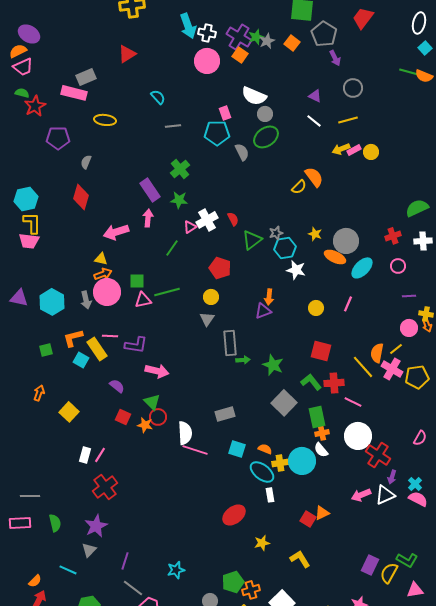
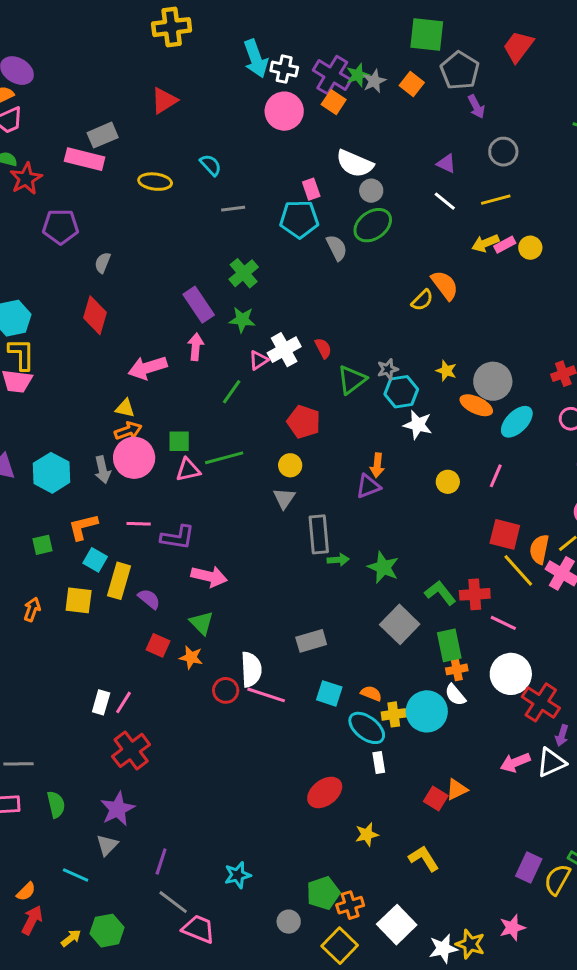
yellow ellipse: (105, 120) -> (155, 182), moved
yellow rectangle: (97, 349) -> (119, 581), moved, turned 50
red square: (321, 351) -> (505, 534), moved
yellow square: (69, 412) -> (79, 600), moved, turned -36
red circle: (158, 417) -> (226, 690), moved

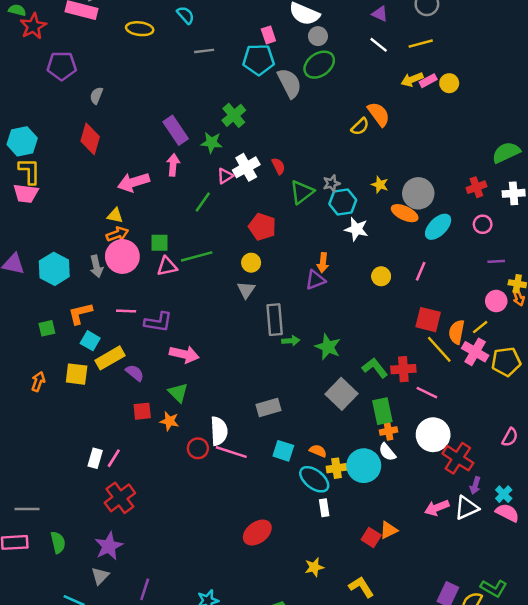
gray semicircle: (337, 248) -> (289, 83), size x1.4
green cross: (244, 273) -> (234, 115), moved
yellow rectangle: (119, 581) -> (110, 358), turned 44
red square: (158, 645) -> (142, 411), turned -30
red ellipse: (325, 792) -> (257, 533), moved

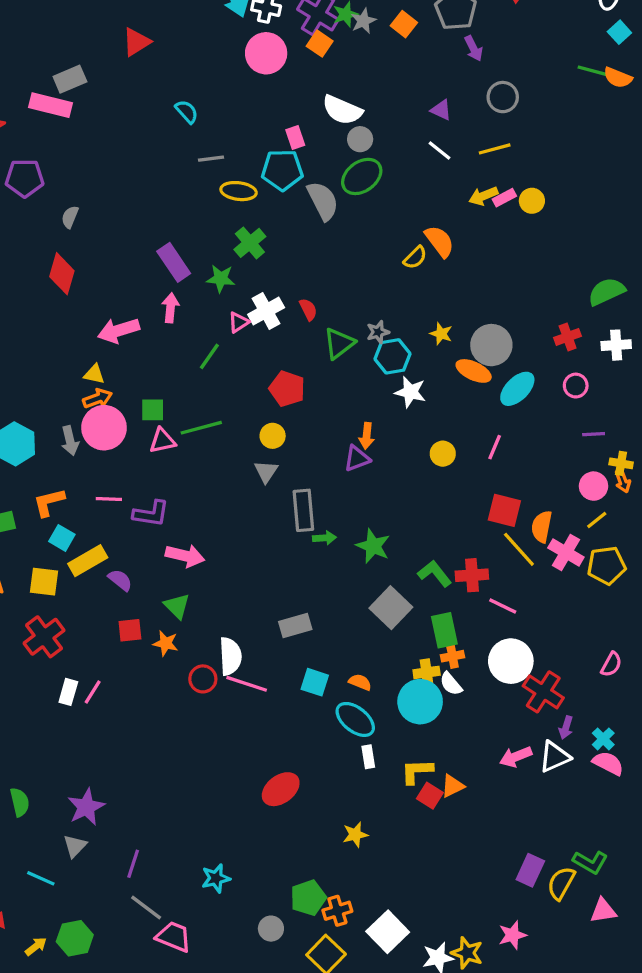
yellow ellipse: (140, 29) -> (239, 191), moved
yellow line: (480, 327) -> (597, 520), moved
yellow cross: (337, 468) -> (427, 672), moved
red cross: (120, 498) -> (44, 637), moved
yellow L-shape: (361, 587) -> (417, 771), moved, turned -60

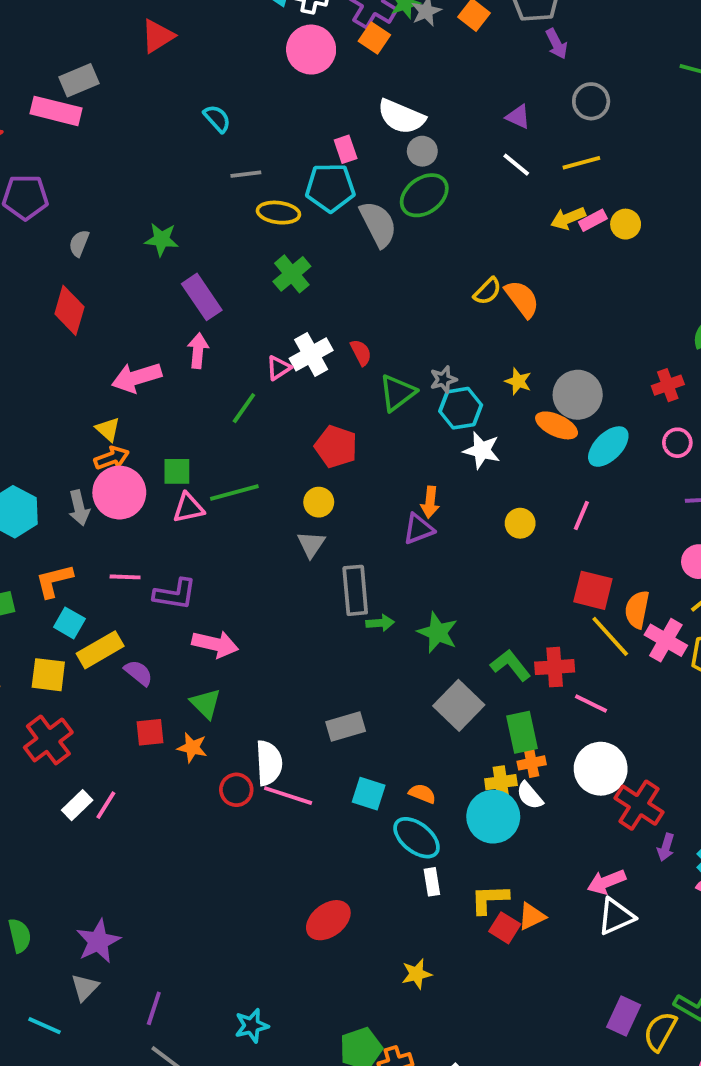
orange semicircle: (440, 241) -> (522, 299), moved
green star: (221, 279) -> (161, 239), moved
yellow triangle: (94, 374) -> (108, 429), turned 30
white rectangle: (68, 692) -> (77, 805), turned 30
white triangle: (555, 757) -> (616, 916), moved

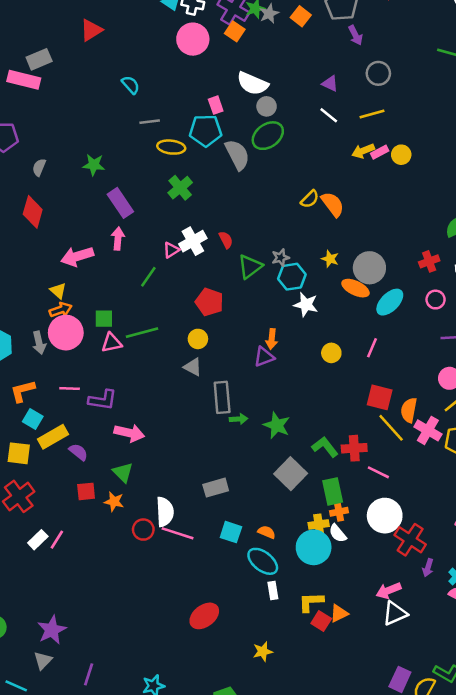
gray triangle: (311, 544) -> (193, 367), turned -36

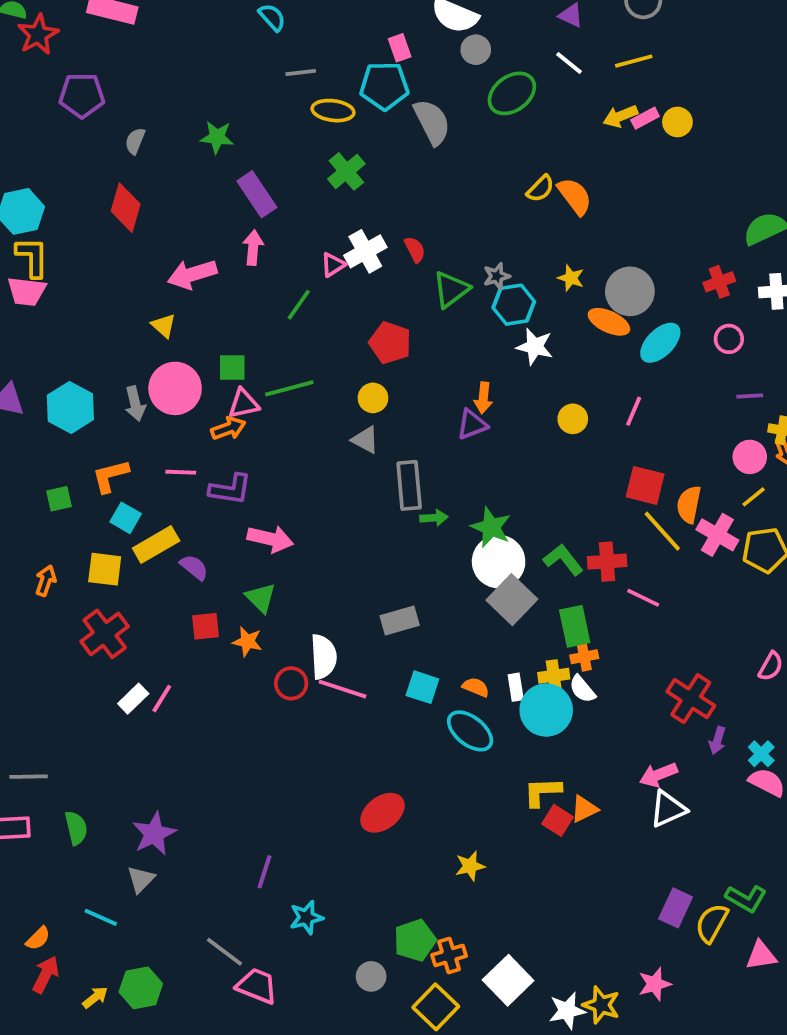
green ellipse: (268, 136) -> (512, 93), moved
orange arrow: (61, 310) -> (228, 428), moved
white circle: (385, 516) -> (499, 562), moved
white rectangle: (273, 591) -> (516, 687), moved
purple line: (89, 674) -> (264, 872), moved

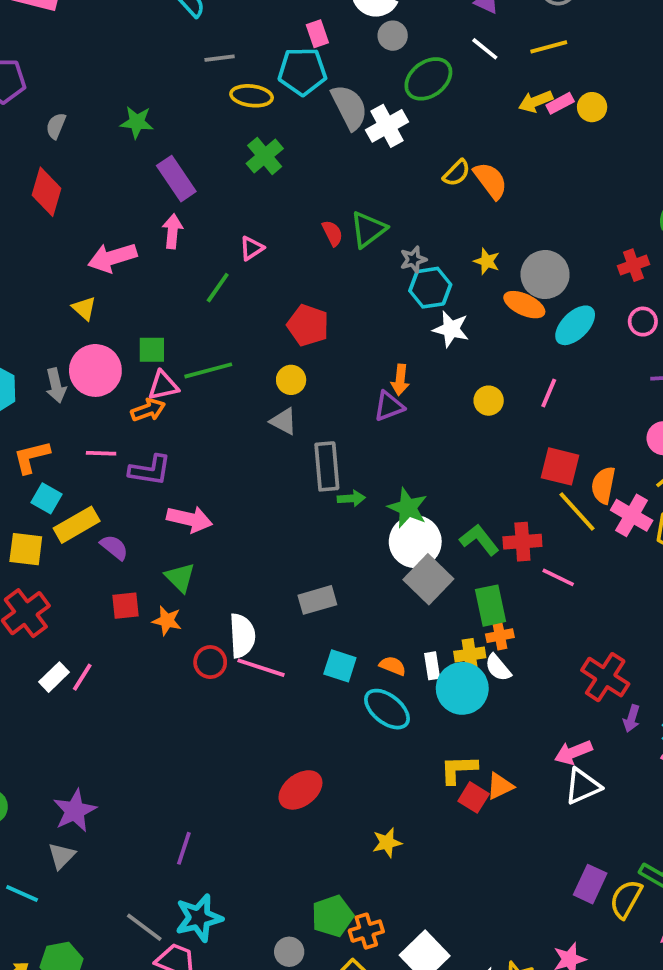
white cross: (365, 251) -> (387, 126), moved
green triangle: (451, 289) -> (368, 229), moved
cyan star: (306, 917) -> (199, 918), moved, size x1.4

